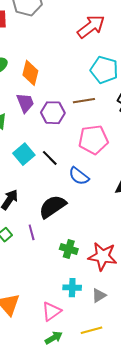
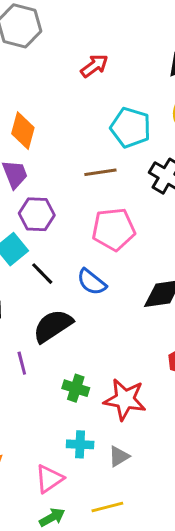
red arrow: (91, 27) -> (94, 66), moved, size x0.7
purple hexagon: (53, 113) -> (37, 214), moved
black line: (50, 158) -> (42, 274), moved

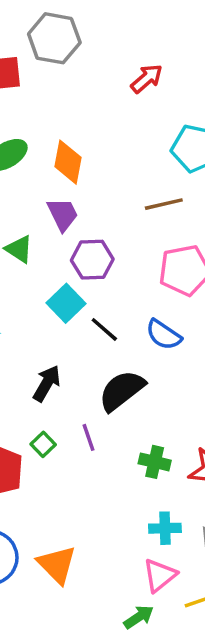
pink triangle: (49, 479) -> (160, 575), moved

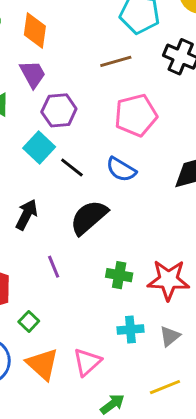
purple line: (88, 437) -> (54, 267), moved
green square: (43, 444) -> (29, 321), moved
pink triangle: (160, 575) -> (87, 362), moved

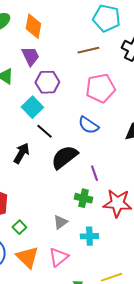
black line: (72, 168) -> (44, 131), moved
purple line: (54, 267) -> (94, 173), moved
gray triangle: (170, 336) -> (60, 222), moved

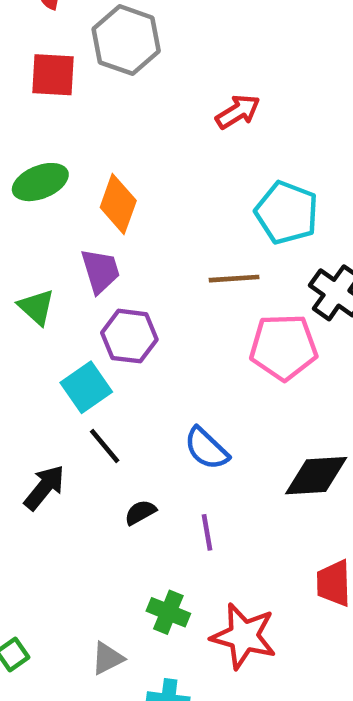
pink pentagon: (100, 88) -> (283, 347), moved
black semicircle: (64, 157) -> (140, 512), size x0.5
purple line: (94, 173) -> (207, 532), moved

